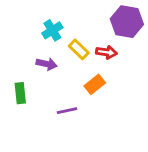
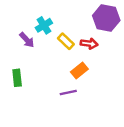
purple arrow: (47, 64) -> (27, 40), moved, turned 35
purple line: (67, 111) -> (68, 92), moved

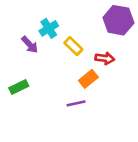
red arrow: (89, 44) -> (105, 58), moved
green rectangle: (17, 78) -> (19, 87), turned 70

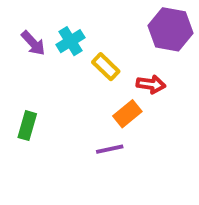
purple arrow: (30, 45) -> (33, 43), moved
green rectangle: (19, 87) -> (27, 126), turned -48

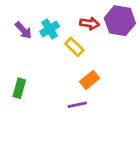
red arrow: (151, 84) -> (90, 23), moved

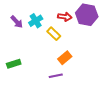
green rectangle: (19, 88) -> (14, 64), turned 56

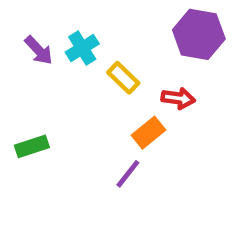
red arrow: (65, 17) -> (178, 98), moved
purple line: (56, 76) -> (128, 174), turned -40

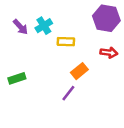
yellow rectangle: (123, 78) -> (66, 42), turned -42
red arrow: (178, 98) -> (109, 53), moved

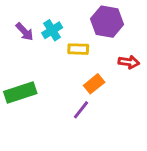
purple hexagon: (106, 18) -> (107, 22), moved
green rectangle: (17, 78) -> (20, 92), size x1.5

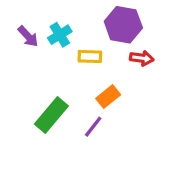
red arrow: (129, 62) -> (142, 58), moved
green rectangle: (20, 92) -> (51, 115), moved, turned -32

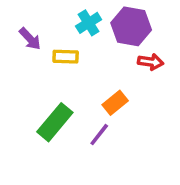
cyan cross: (60, 35) -> (89, 23), moved
yellow rectangle: (90, 56) -> (66, 57), moved

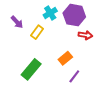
yellow rectangle: (66, 57) -> (37, 32), turned -56
purple line: (99, 135) -> (74, 76), moved

